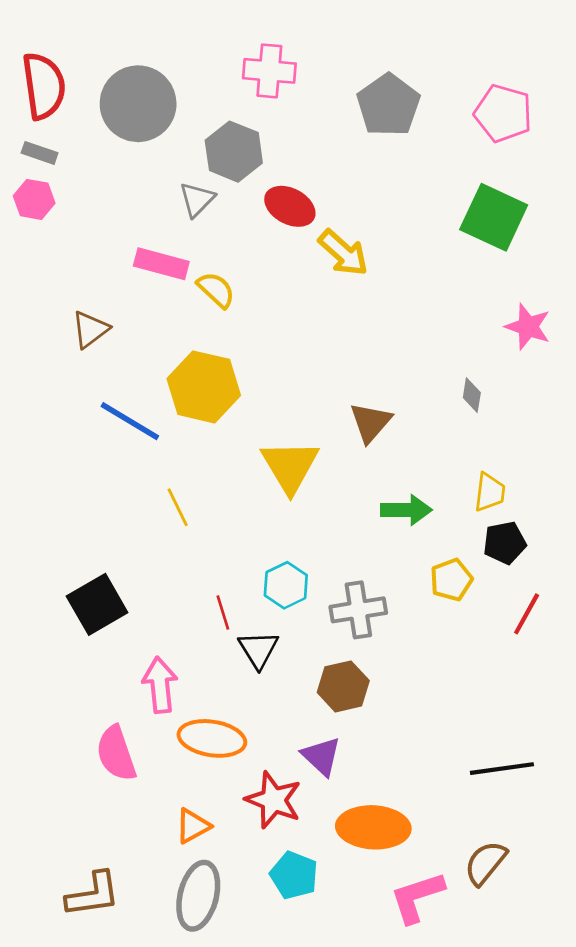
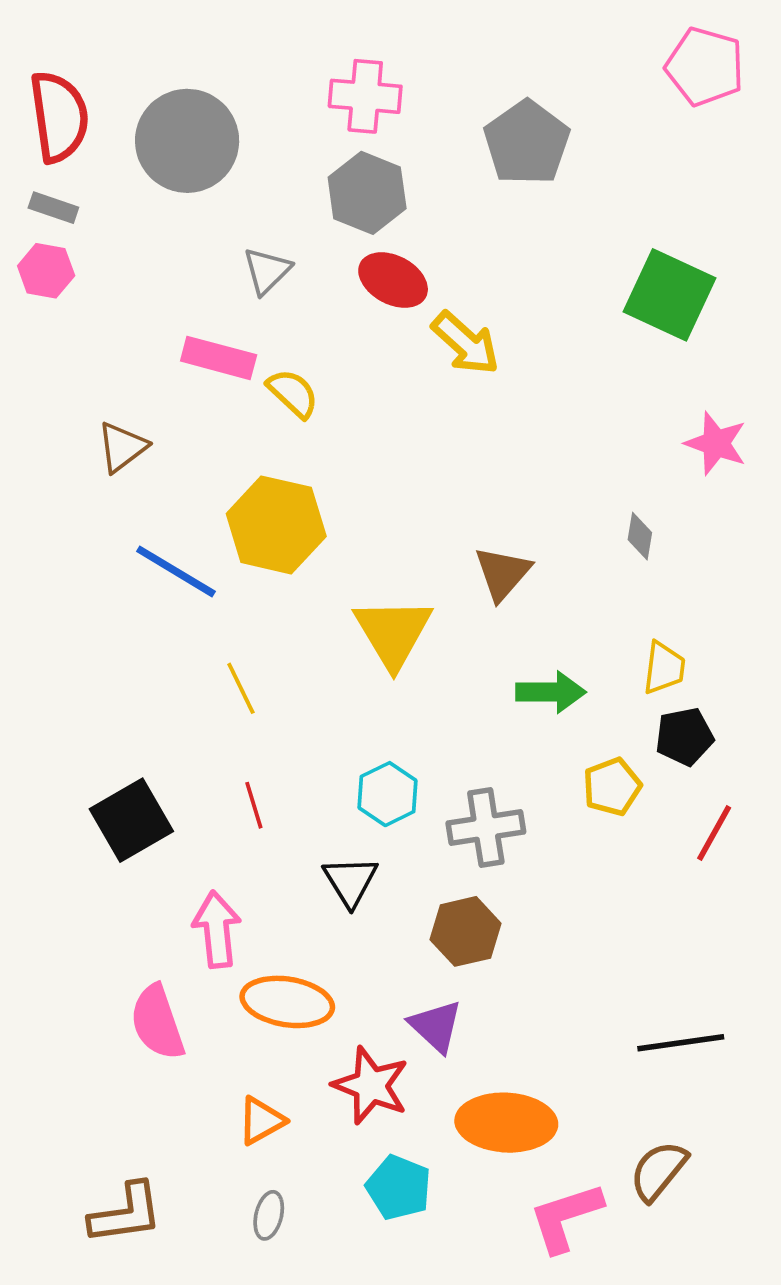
pink pentagon: (503, 113) -> (705, 67), moved
gray hexagon: (234, 152) -> (367, 193), moved
red line: (223, 613) -> (254, 805), moved
gray ellipse: (198, 896) -> (269, 1215), size x0.5

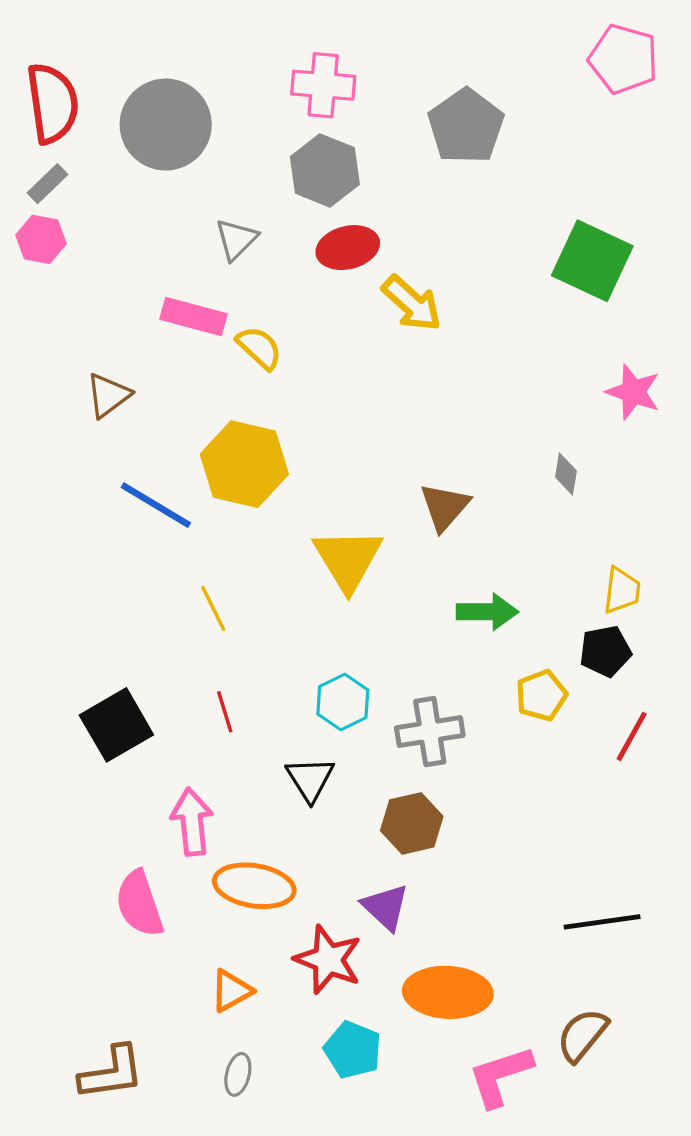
gray rectangle: (53, 208) -> (48, 184), turned -63
red ellipse: (393, 280) -> (348, 248), turned -42
yellow trapezoid: (664, 668) -> (622, 590), moved

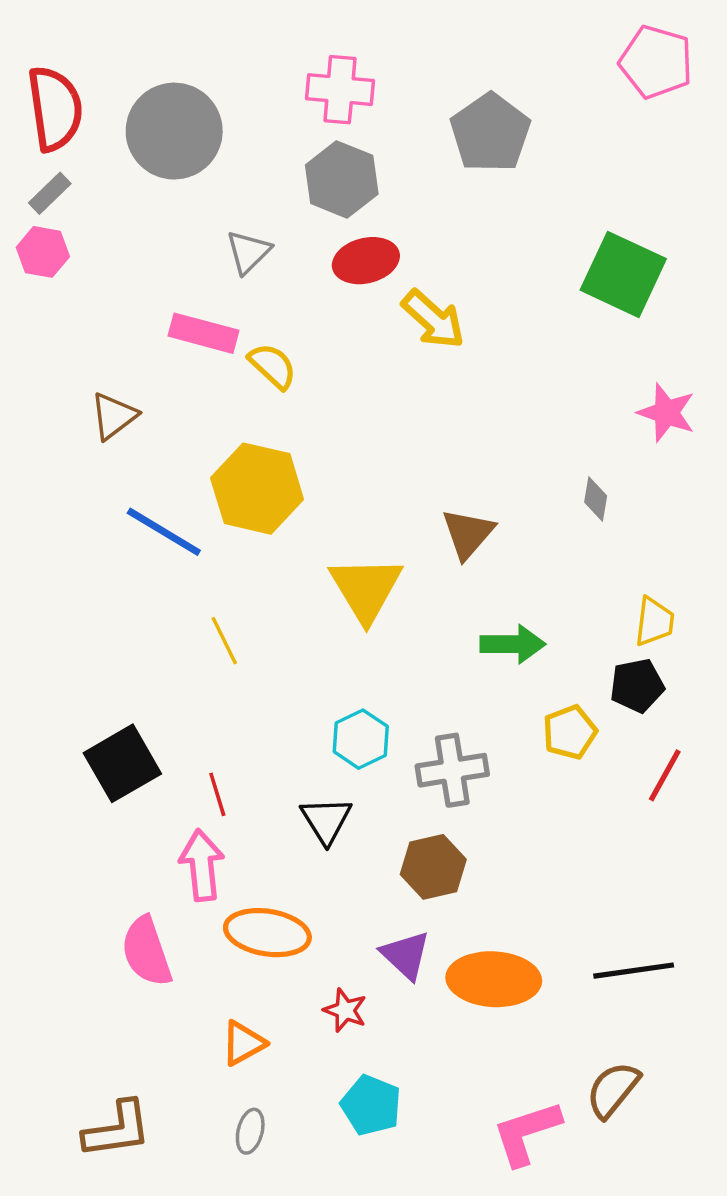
red line: (225, 712) -> (217, 794), moved
red star: (328, 960) -> (345, 1010), size x0.6
orange ellipse: (448, 992) -> (494, 979), moved

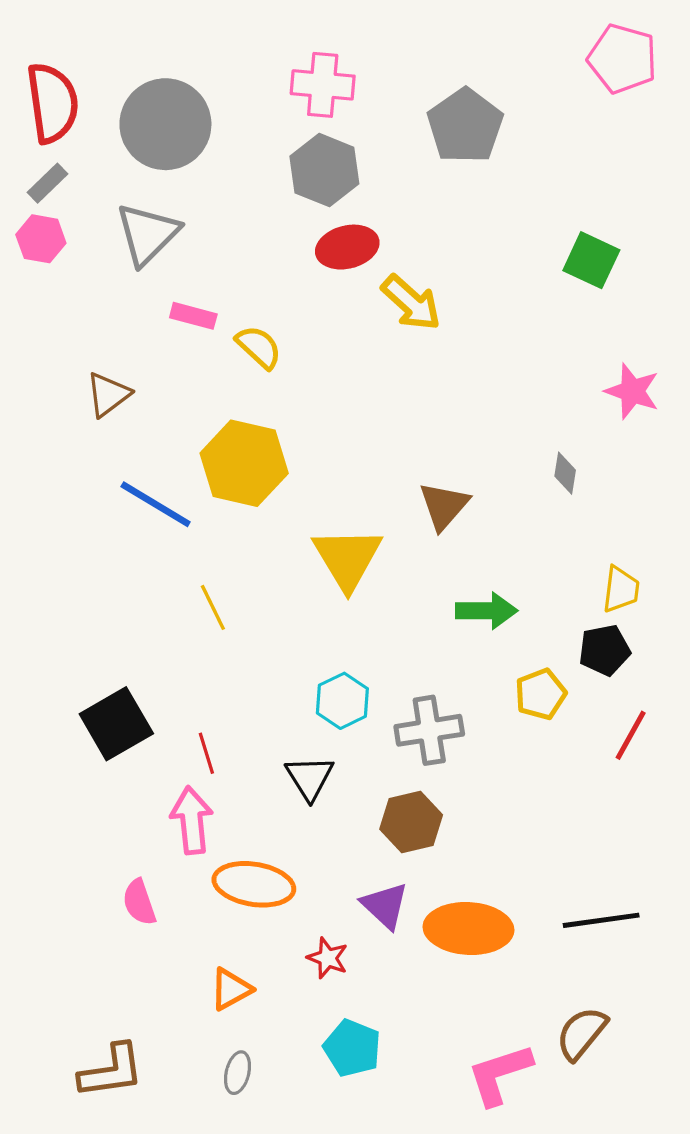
gray triangle: (248, 252) -> (147, 234), moved, size x1.5
green square: (623, 274) -> (591, 260), size x0.7
pink rectangle: (204, 333) -> (193, 316), size x0.7
pink semicircle: (147, 952) -> (139, 902), size x0.7

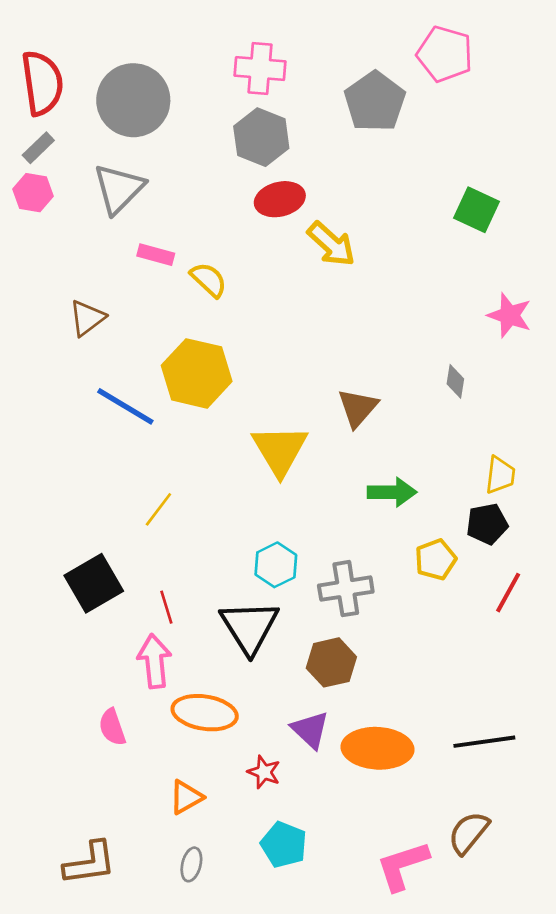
pink pentagon: (622, 59) -> (445, 54), moved
yellow line: (213, 607) -> (158, 509), moved, turned 63
black triangle: (310, 778) -> (249, 627), size x1.5

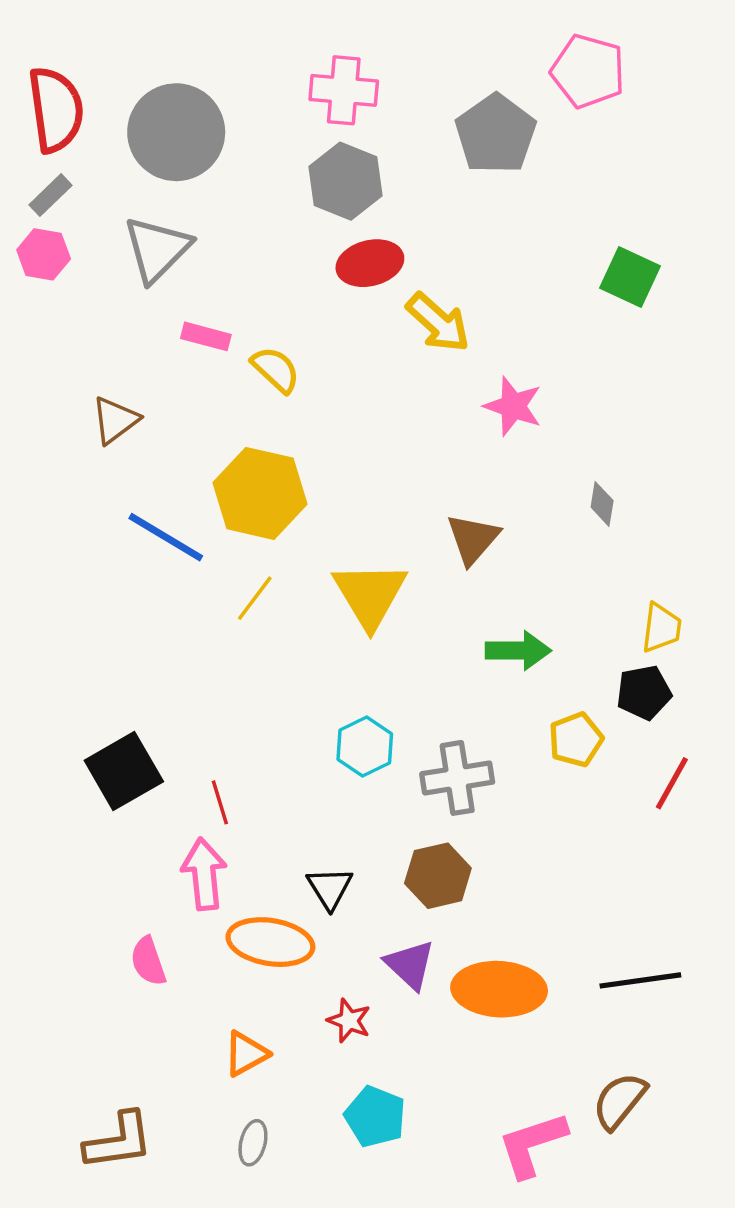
pink star: (509, 315) -> (513, 406), moved
yellow line: (158, 509) -> (255, 598), moved
black triangle: (249, 627) -> (330, 888), moved, size x0.6

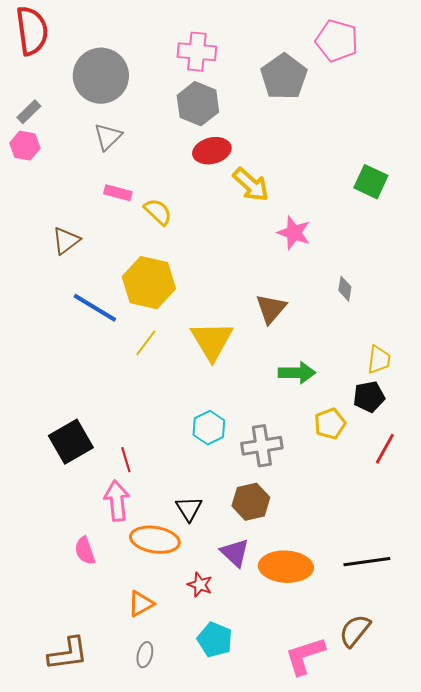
red semicircle: (56, 110) -> (32, 31), moved
gray triangle: (157, 249) -> (108, 137), moved, size x0.7
green square: (630, 277) -> (371, 182), moved

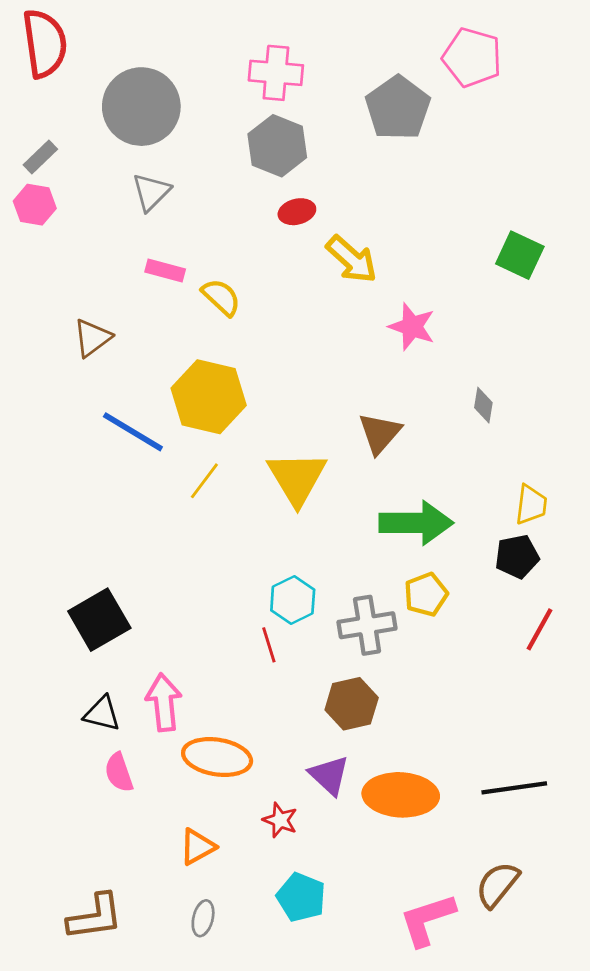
red ellipse: (212, 151) -> (297, 212), size x0.7
green arrow: (297, 373) -> (416, 523), size x1.4
yellow pentagon: (330, 424) -> (426, 594), moved
red line: (126, 460) -> (269, 645), moved
black triangle: (189, 509) -> (102, 714), moved, turned -44

